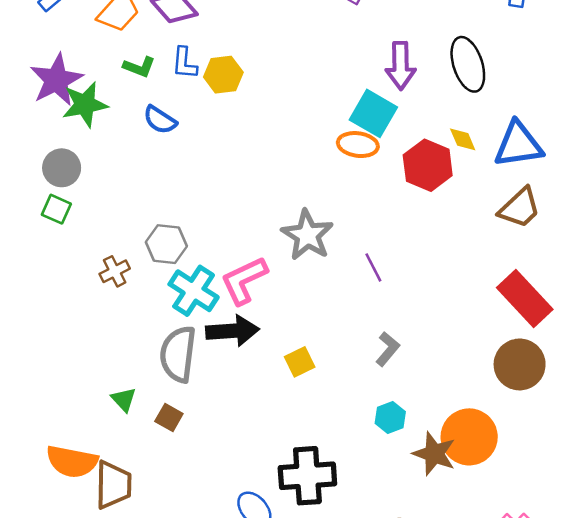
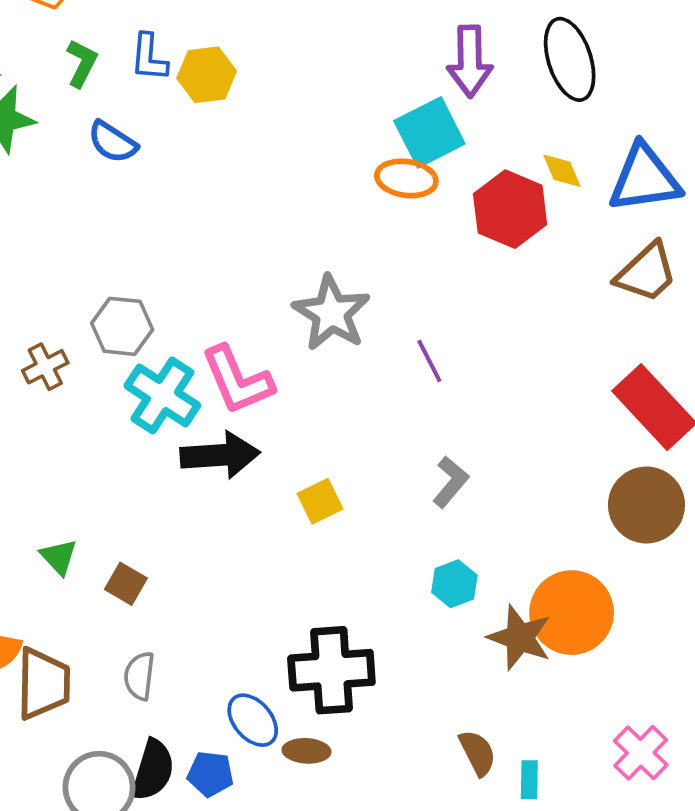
green L-shape: (139, 67) -> (82, 63), turned -84
cyan square: (373, 113) -> (429, 132), turned 33
pink L-shape: (244, 280) -> (237, 380), turned -88
gray semicircle: (178, 354) -> (139, 676), moved, size x0.6

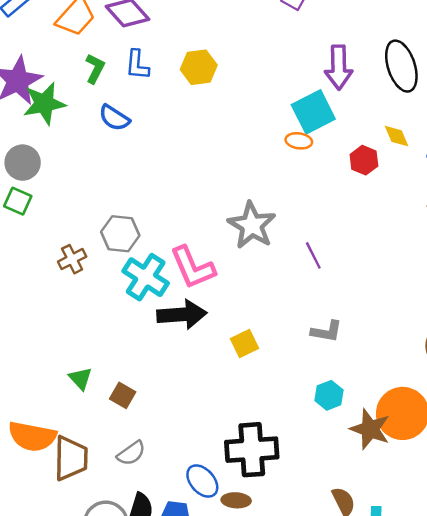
yellow hexagon: (207, 75) -> (199, 67), moved
orange ellipse: (406, 178) -> (299, 141), size x0.7
red hexagon: (510, 209) -> (364, 160), size x0.6
gray L-shape: (451, 482) -> (327, 331), turned 60
gray semicircle: (139, 676) -> (131, 453), turned -132

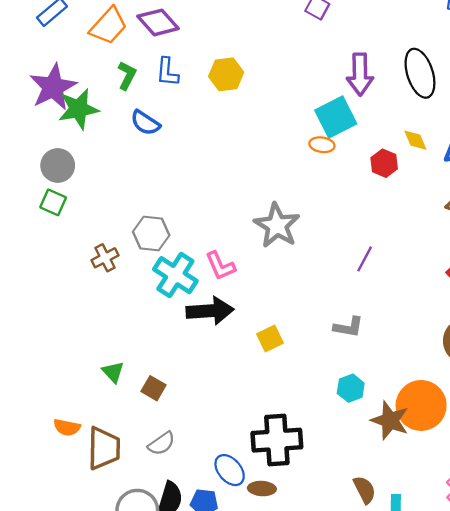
purple line: (313, 255) -> (365, 259), moved, turned 55
pink L-shape: (193, 267) -> (220, 266), size x0.7
orange semicircle: (32, 436) -> (67, 427), size x0.6

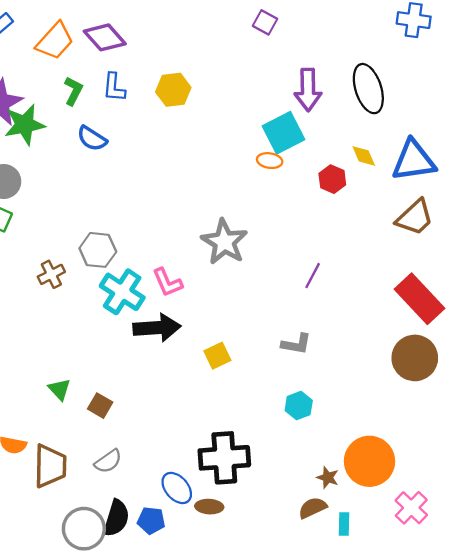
orange circle: (421, 405) -> (369, 461), moved
brown star: (390, 420) -> (328, 478), moved, size x0.6
brown semicircle: (365, 490) -> (313, 508), turned -88

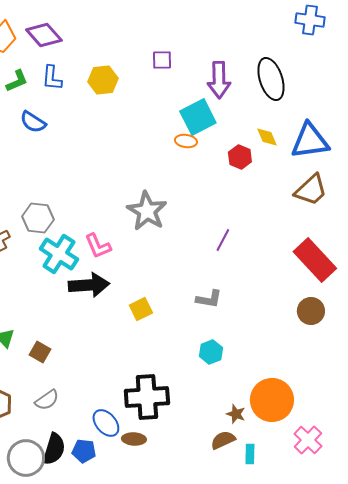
purple square: (265, 22) -> (162, 60), moved, turned -30
green L-shape: (73, 91) -> (17, 81), turned 40
brown circle: (415, 358) -> (311, 311), size x0.7

